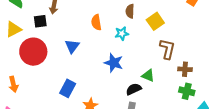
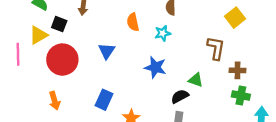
black square: (40, 21) -> (59, 24), moved, turned 32
yellow square: (155, 21) -> (235, 18), moved
orange arrow: (13, 84) -> (55, 101), moved

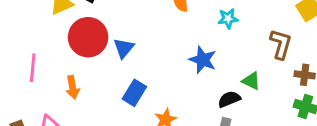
cyan star: (163, 33) -> (228, 19), moved
blue triangle: (107, 51) -> (124, 48), moved
pink line: (18, 54) -> (33, 68), moved

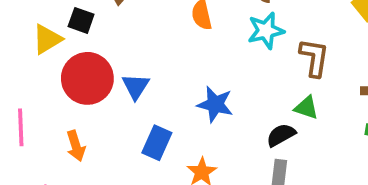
cyan star: (228, 19) -> (266, 31), size x1.4
brown L-shape: (281, 44) -> (314, 58), moved
blue star: (203, 60) -> (215, 104), moved

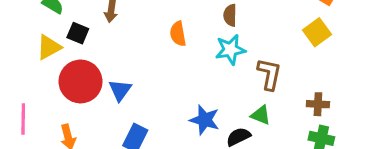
blue star: (215, 104) -> (205, 120), moved

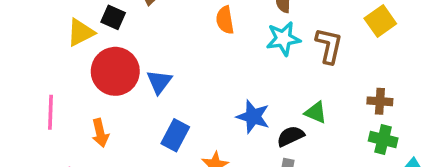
brown L-shape: (269, 74) -> (329, 46), moved

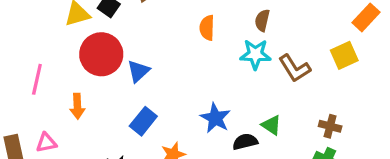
brown L-shape: (329, 46) -> (295, 68), turned 124

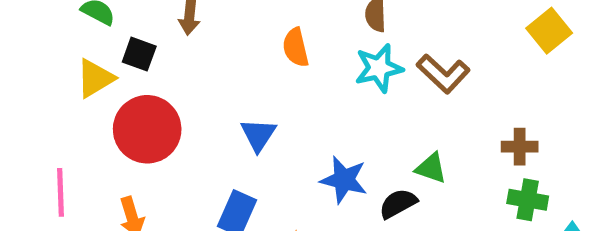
yellow square: (344, 55) -> (549, 31), moved
blue triangle: (138, 71) -> (258, 135), moved

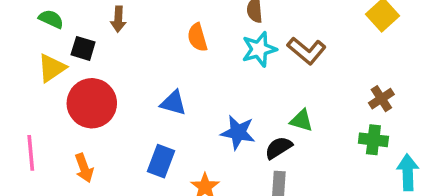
blue triangle: (258, 135) -> (173, 103), turned -44
brown cross: (520, 147) -> (381, 99), moved, turned -30

